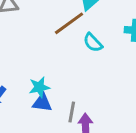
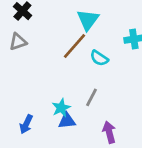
gray line: (72, 112) -> (91, 97), moved, turned 30

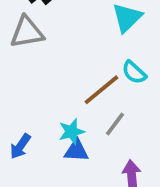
gray triangle: (18, 42) -> (27, 32), size x1.4
brown line: (74, 46) -> (101, 90), moved

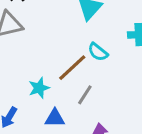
cyan star: (72, 132) -> (39, 88), moved

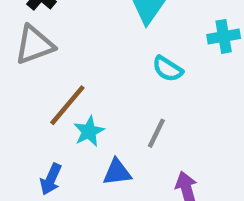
brown line: (72, 68) -> (67, 105), moved

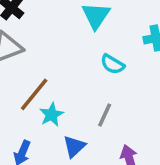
blue triangle: (117, 172) -> (74, 146), turned -35

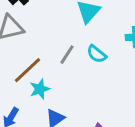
gray line: (105, 115) -> (67, 55), moved

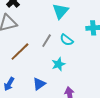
cyan star: (40, 89) -> (58, 64), moved

